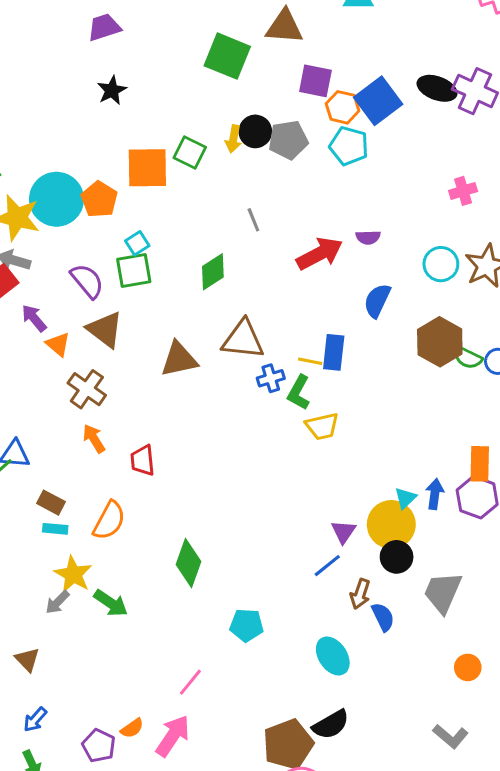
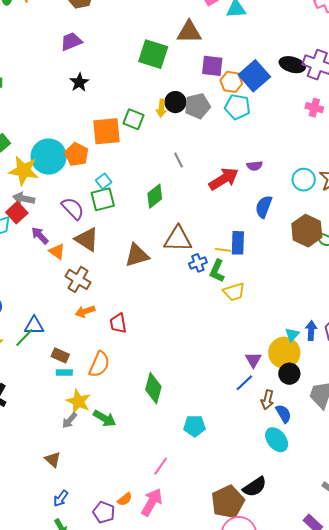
pink cross: (463, 191) -> (314, 108), moved, turned 36
orange arrow: (94, 439) -> (85, 311), turned -72
cyan ellipse: (333, 656) -> (277, 440), moved

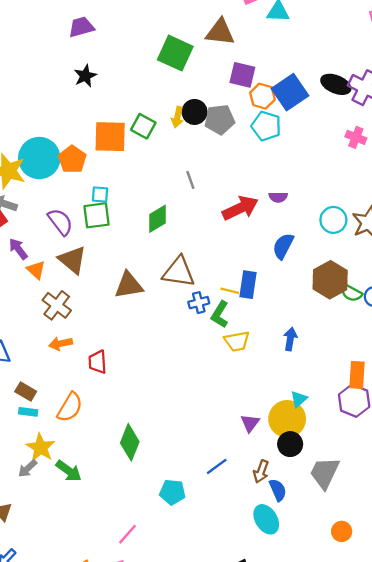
cyan square: (104, 181) -> (100, 194), turned 35
blue arrow: (311, 331) -> (290, 339), moved
blue line: (244, 383) -> (217, 466), moved

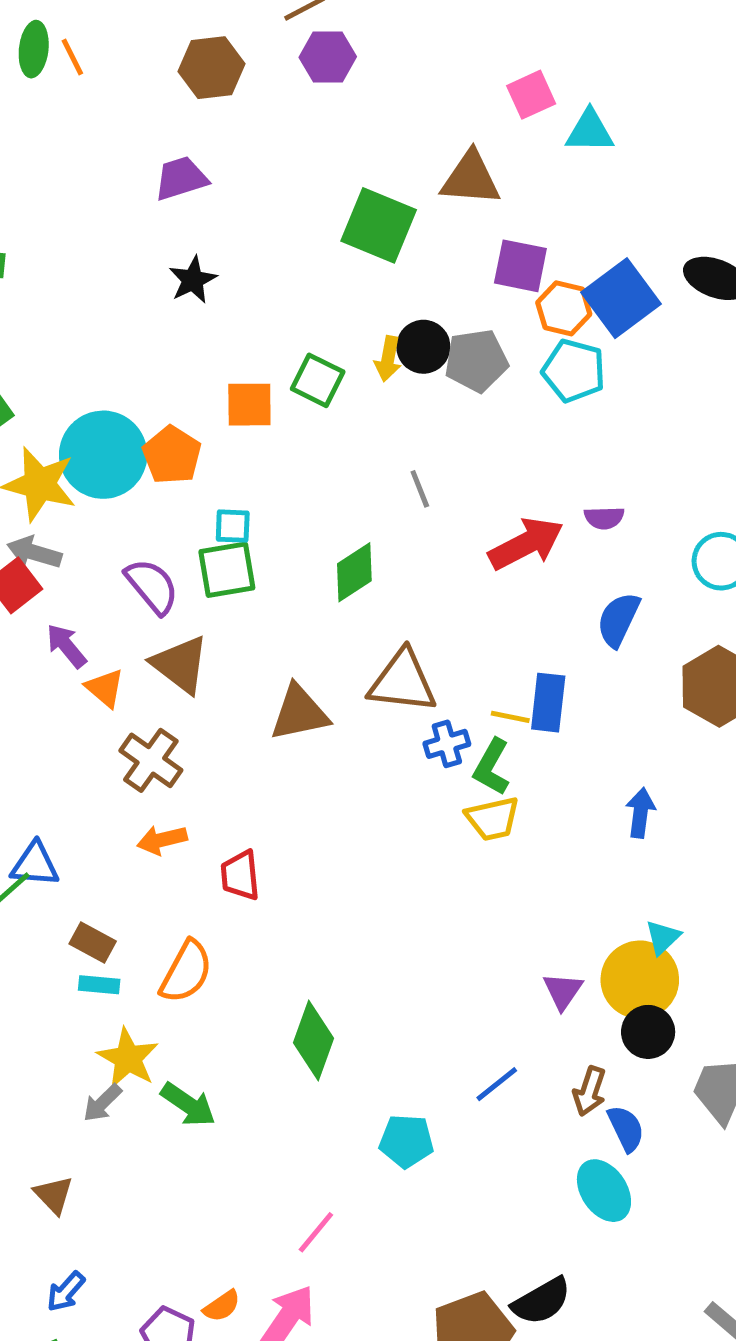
orange square: (110, 137) -> (249, 405), size x0.7
yellow trapezoid: (237, 341) -> (493, 819), moved

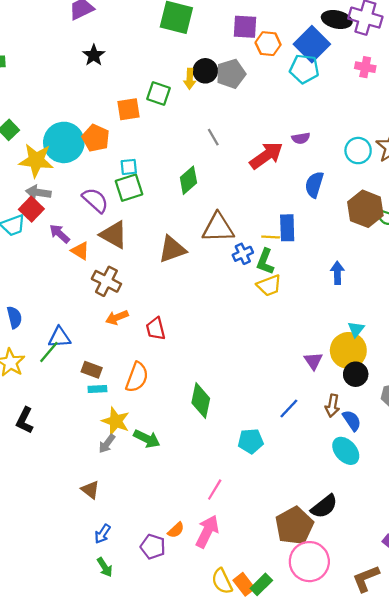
blue square: (621, 298) -> (312, 44), moved
cyan pentagon: (574, 371) -> (304, 69), moved

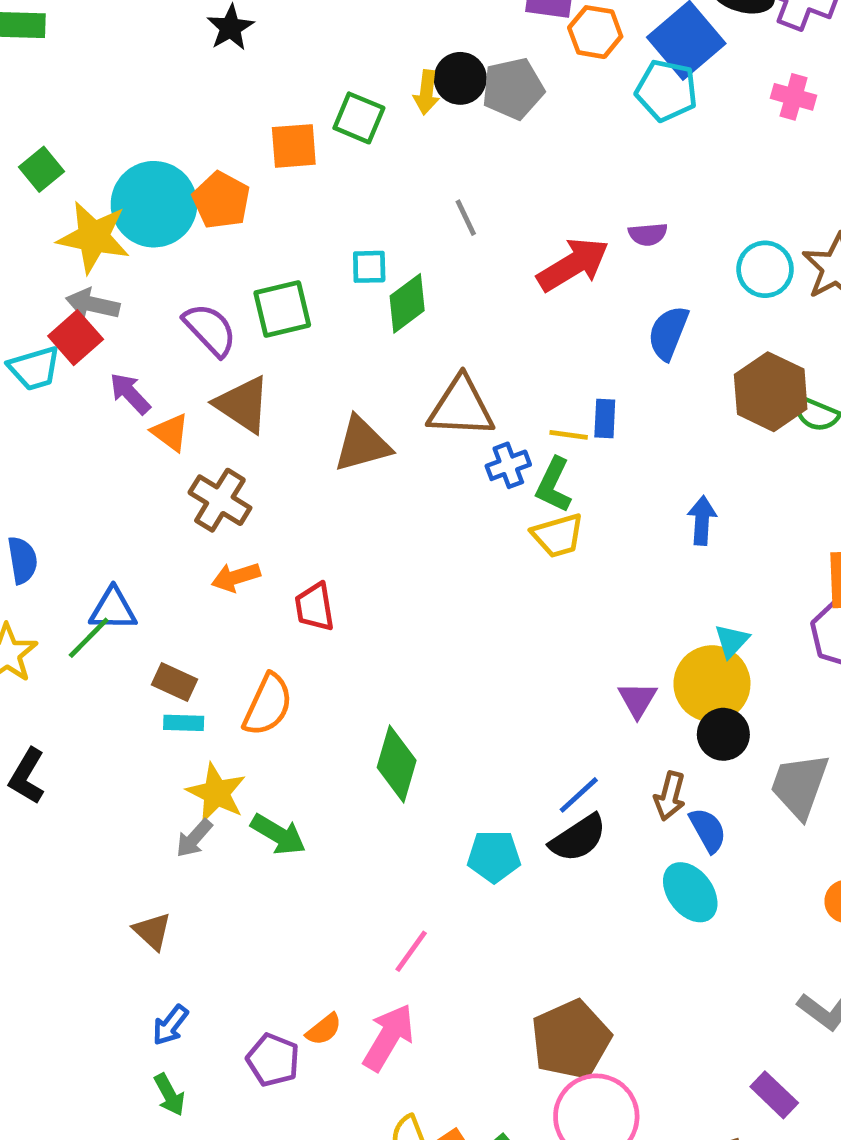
cyan square: (129, 167) -> (369, 267), moved
blue rectangle: (287, 228) -> (605, 418), size x0.7
black semicircle: (324, 506) -> (578, 838), moved

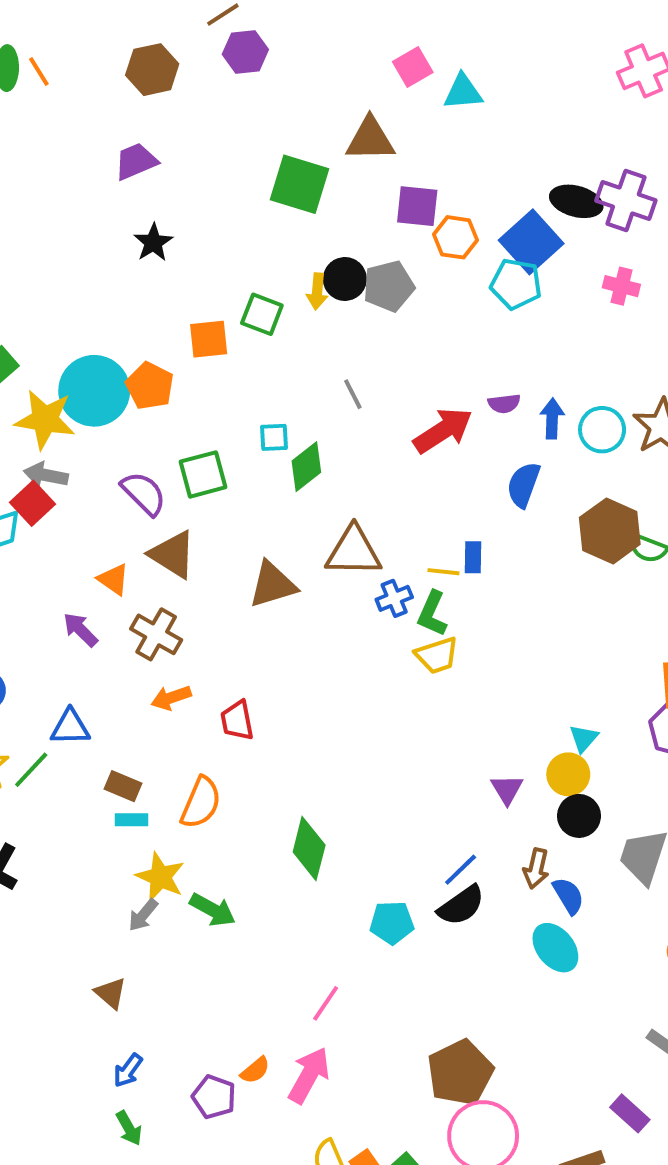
purple arrow: (130, 393) -> (80, 630), moved
blue arrow: (702, 520) -> (552, 419), moved
green line: (89, 638) -> (31, 770), moved
yellow circle: (712, 684) -> (568, 774), size x0.7

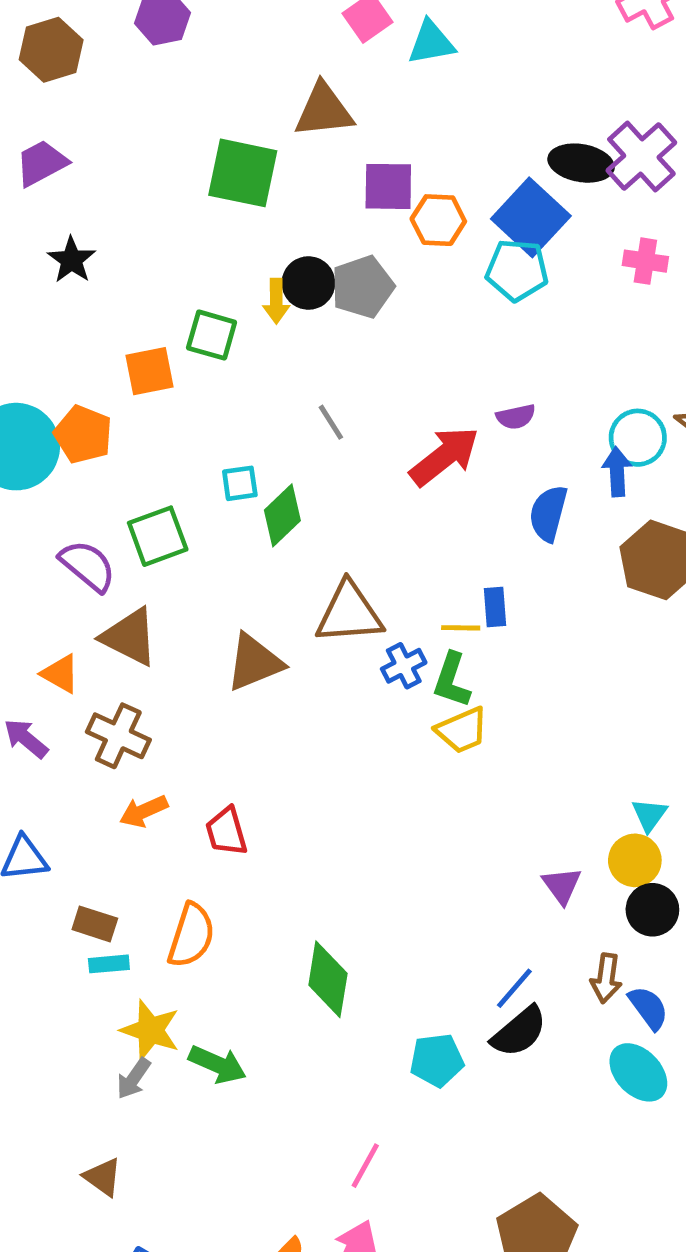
purple cross: (626, 200) -> (641, 156), turned 34
blue arrow: (552, 419) -> (617, 472), moved

